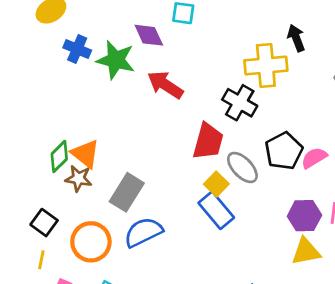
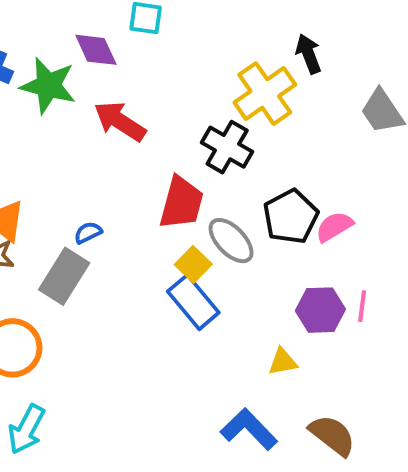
yellow cross: (266, 66) -> (265, 94), turned -30
blue semicircle: (143, 232) -> (88, 233), moved, size x0.5
yellow triangle: (306, 251) -> (283, 362), moved, size x0.7

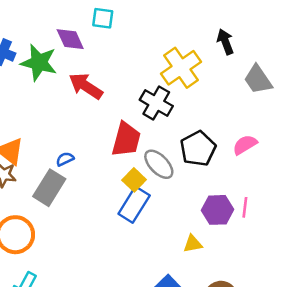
black arrow: (309, 54) -> (225, 42), moved
pink semicircle: (334, 227) -> (245, 145), moved
blue rectangle: (193, 302) -> (134, 205), turned 72

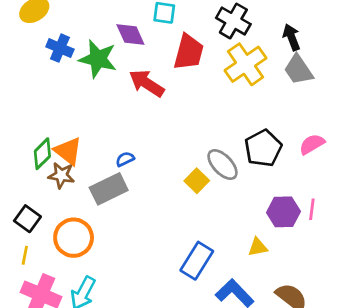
gray trapezoid: (258, 79) -> (298, 70), moved
black cross: (156, 103) -> (233, 21), moved
red trapezoid: (126, 139) -> (189, 52), moved
gray rectangle: (49, 188) -> (109, 189), turned 32
blue rectangle: (134, 205) -> (197, 261), moved

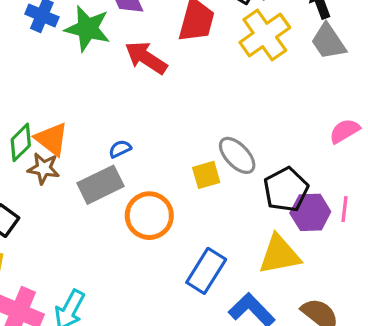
black pentagon: (263, 148) -> (286, 190), moved
yellow square: (197, 181) -> (206, 175), turned 30
orange circle: (74, 238) -> (149, 216), moved
yellow triangle: (258, 247) -> (279, 255), size x1.8

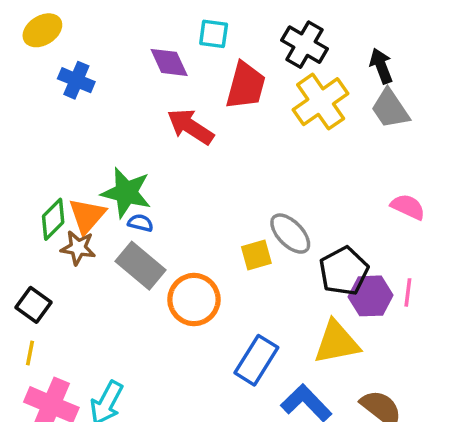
green star: (87, 29) -> (126, 193), moved
pink semicircle: (345, 131) -> (408, 207), turned 56
orange triangle: (52, 139) -> (87, 216), turned 33
blue semicircle: (120, 149) -> (140, 223), moved, turned 40
gray rectangle: (100, 185) -> (140, 266), turned 66

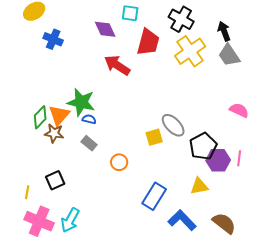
gray rectangle: (140, 266) -> (89, 143), size x0.6
orange circle: (194, 300) -> (119, 162), size x0.6
black square: (34, 305) -> (55, 180), moved, turned 30
yellow triangle: (337, 342) -> (199, 186), size x0.7

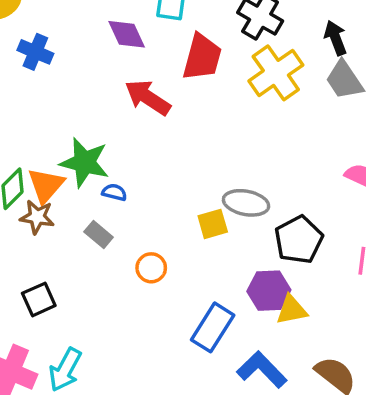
blue semicircle: (89, 119) -> (114, 192), moved
gray ellipse: (173, 125) -> (246, 203), turned -35
purple hexagon: (218, 160) -> (269, 291), moved

